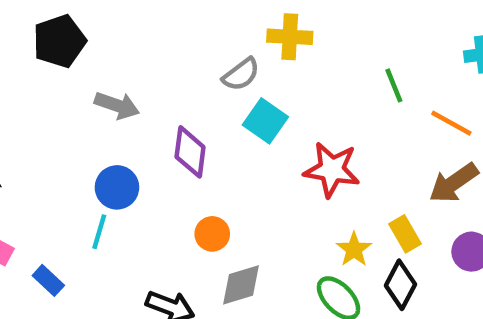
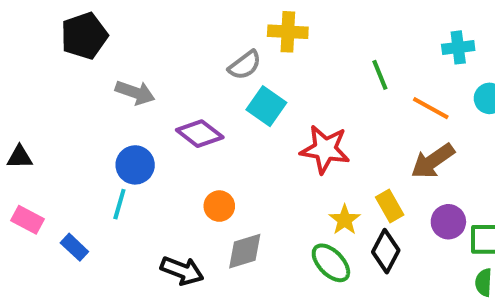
purple diamond: (190, 152) -> (200, 134), turned -60

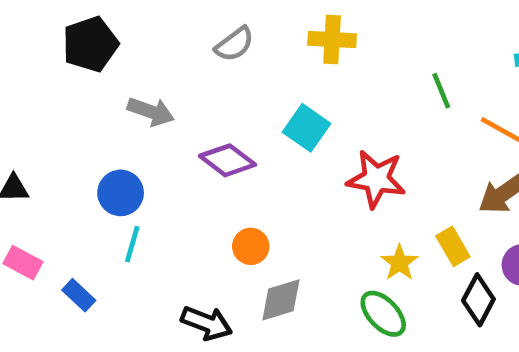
gray semicircle: (245, 65) -> (234, 44), moved
blue circle: (135, 165) -> (121, 193), moved
black diamond: (386, 251) -> (478, 300), moved

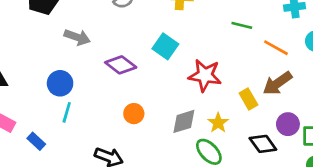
green line: (441, 91) -> (242, 25), turned -54
yellow rectangle: (453, 246) -> (248, 99), moved
gray diamond: (281, 300) -> (184, 121), moved
black diamond: (478, 300) -> (263, 144), turned -64

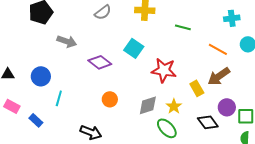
green line: (242, 25) -> (183, 27), moved
blue circle: (60, 83) -> (41, 76), moved

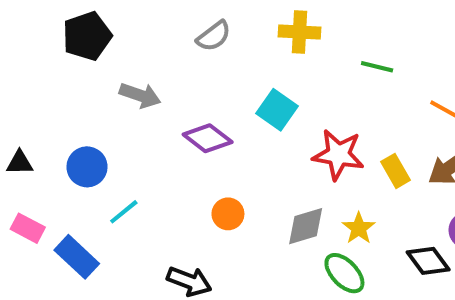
yellow rectangle: (197, 88) -> (395, 171), moved
cyan line: (59, 98) -> (124, 212), turned 35
blue rectangle: (36, 120) -> (77, 257), size x1.5

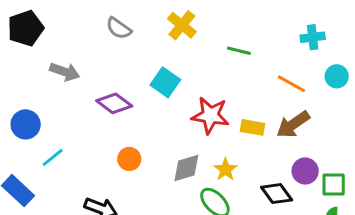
yellow cross: (299, 32) -> (182, 25), turned 36
gray semicircle: (214, 36) -> (119, 28), turned 72
yellow rectangle: (395, 171) -> (252, 127), turned -50

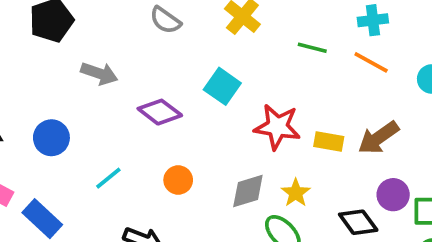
cyan cross: (313, 37) -> (373, 20), moved
orange line: (292, 84) -> (371, 62), moved
cyan line: (53, 157) -> (108, 178), moved

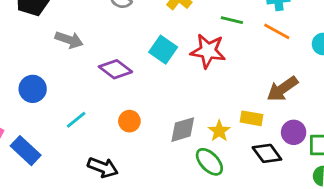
red star: (277, 127) -> (208, 51), moved
yellow rectangle: (329, 141) -> (252, 118), moved

